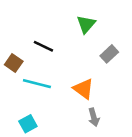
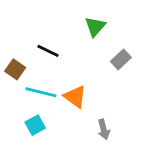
orange triangle: (83, 89) -> (75, 97), moved
cyan square: (28, 124) -> (35, 125), moved

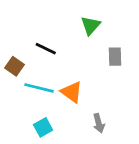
gray rectangle: (121, 59) -> (115, 57), turned -48
cyan square: (35, 125) -> (43, 127), moved

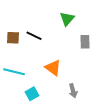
brown square: (15, 66) -> (13, 38), moved, turned -32
cyan line: (39, 88) -> (14, 72), moved

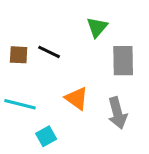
gray rectangle: (85, 42) -> (123, 61), size x1.5
gray arrow: (73, 91) -> (117, 113), moved, size x1.5

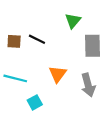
orange triangle: (77, 98) -> (58, 74), turned 30

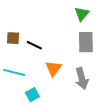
green triangle: (73, 21) -> (82, 14), moved
black line: (37, 39) -> (34, 45), moved

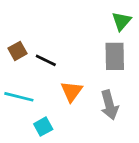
green triangle: (82, 14) -> (121, 21), moved
brown square: (13, 38) -> (18, 51), turned -32

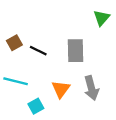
gray rectangle: (115, 56) -> (76, 51), moved
orange triangle: (72, 91) -> (61, 89), moved

